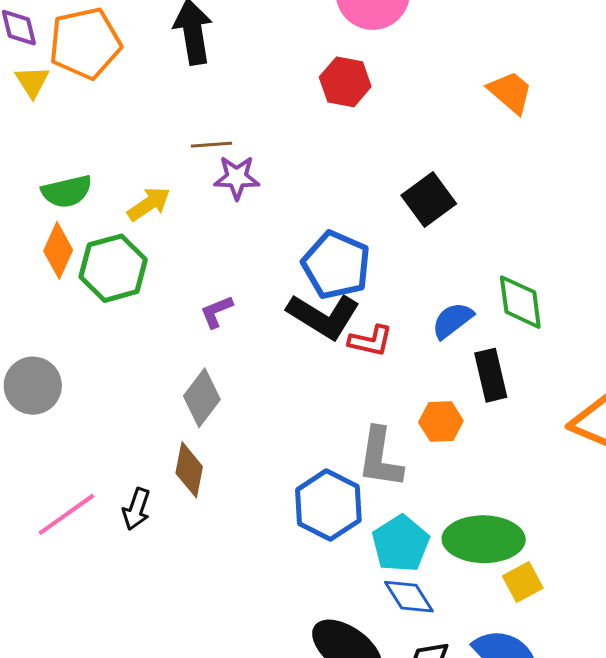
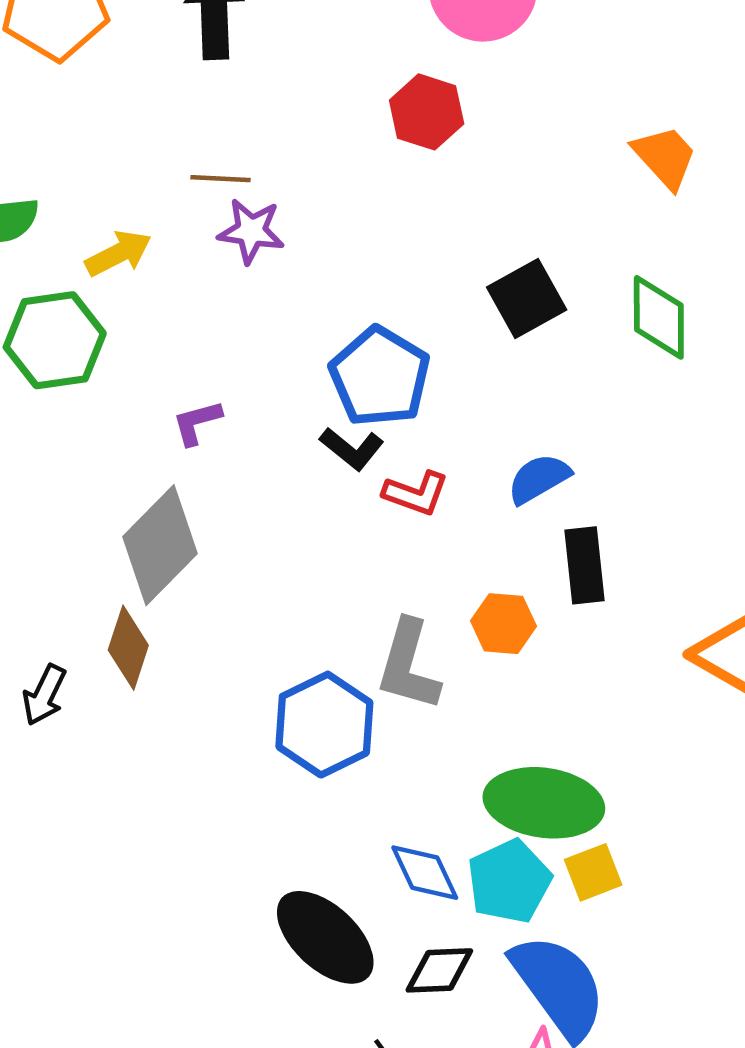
green diamond: (520, 302) -> (659, 317), moved
black L-shape: (323, 316) -> (352, 449), size x0.6
gray diamond: (202, 398) -> (160, 545), size x1.4
cyan pentagon: (401, 544) -> (509, 881), moved

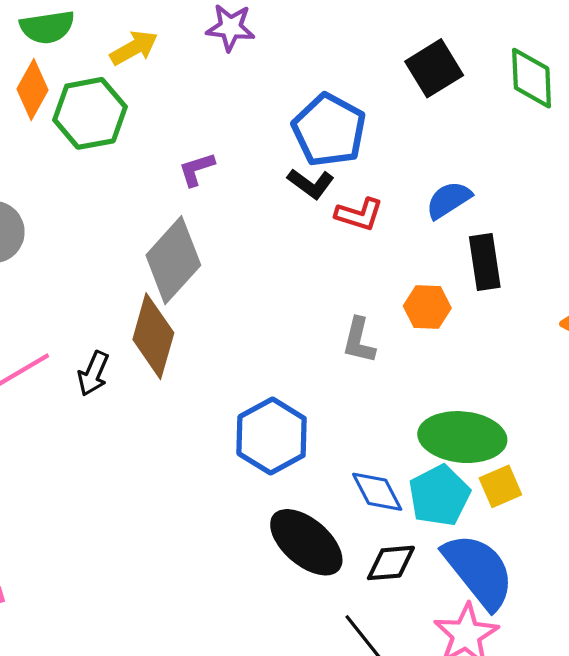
brown diamond: (128, 648) -> (153, 336), size x1.4
gray L-shape: (408, 665) -> (359, 340), size x0.7
blue hexagon: (324, 725) -> (272, 436), moved

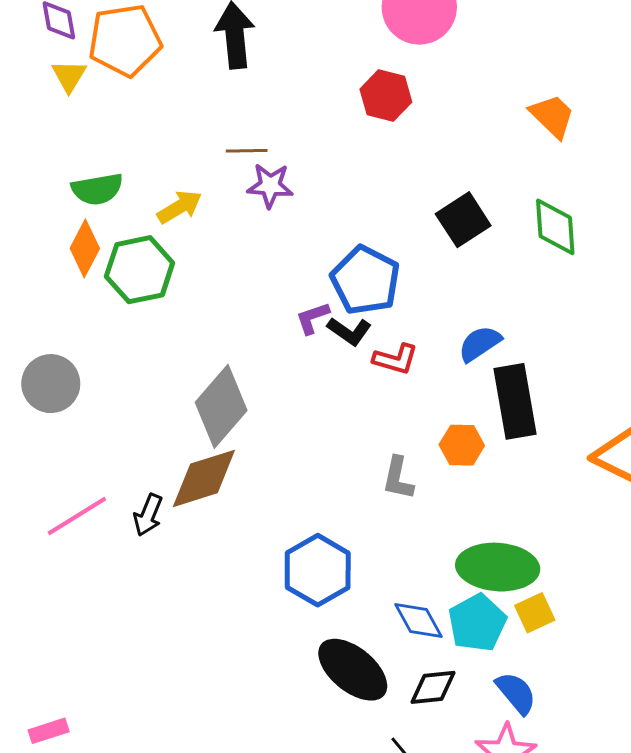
purple L-shape: (197, 169) -> (312, 318), moved
black rectangle: (485, 262) -> (515, 401), size x1.4
brown diamond: (153, 336) -> (204, 478), turned 58
blue semicircle: (479, 571) -> (516, 693), size x0.6

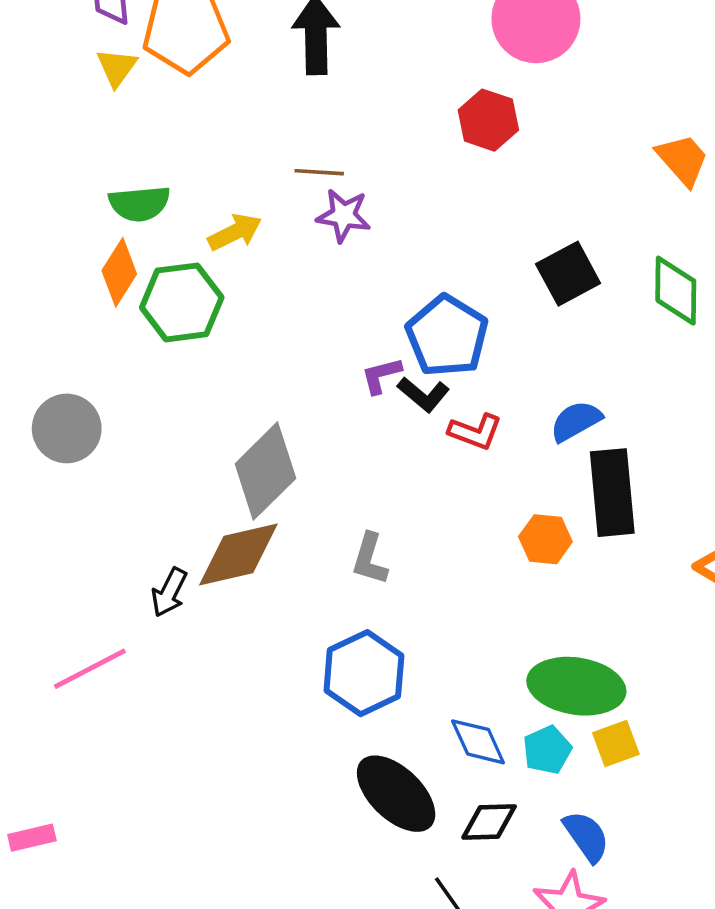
gray L-shape: (398, 478) -> (370, 559), moved
pink line: (77, 516) -> (90, 669), moved
cyan pentagon: (477, 623) -> (547, 750), size x0.7

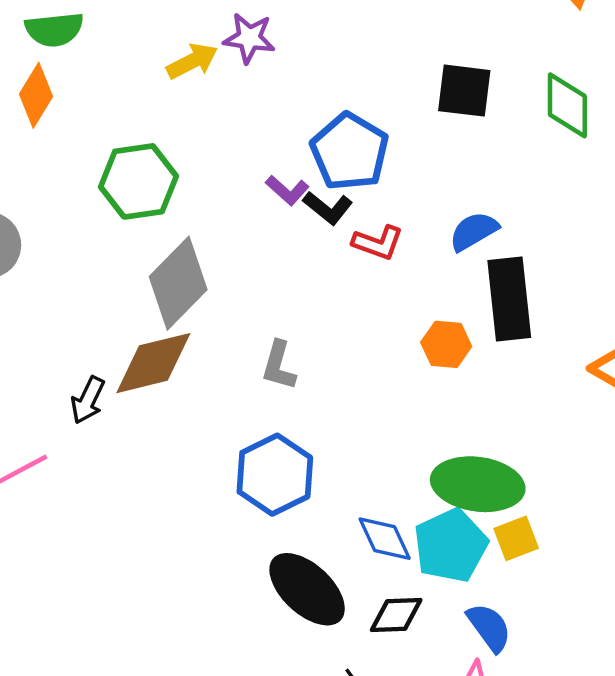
yellow arrow: (235, 232) -> (192, 61), moved
black square: (568, 274) -> (464, 91), turned 36
green hexagon: (182, 302) -> (139, 181), moved
purple L-shape: (381, 375) -> (287, 190), turned -123
cyan pentagon: (547, 750) -> (451, 545), size x1.6

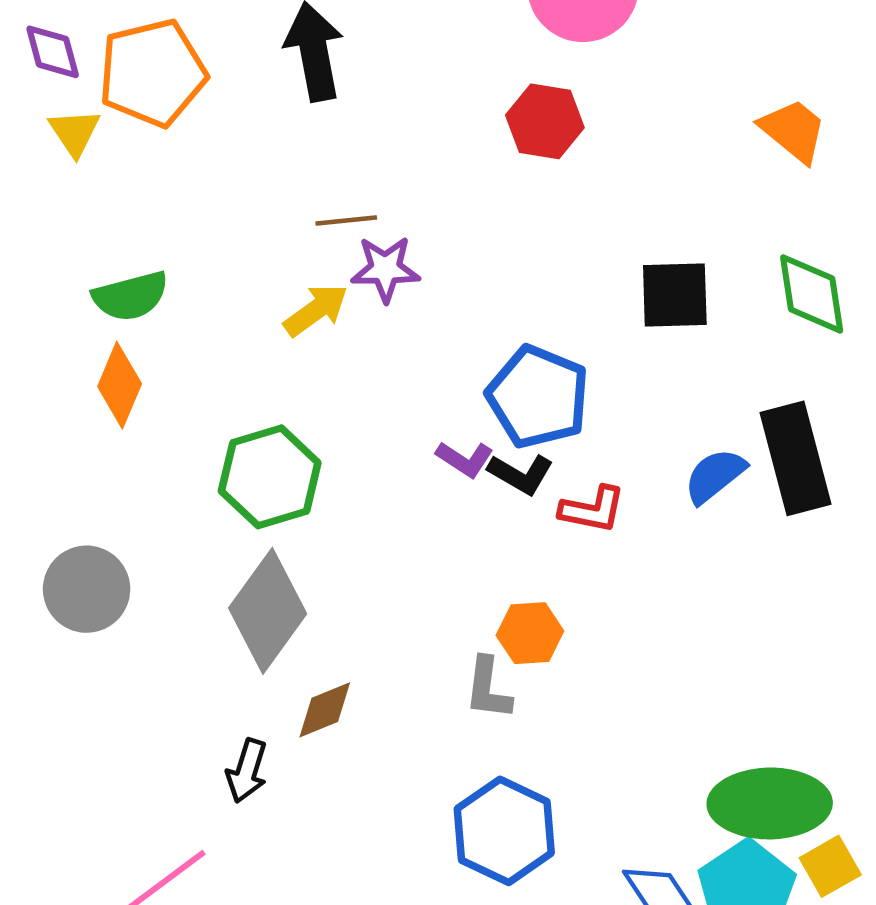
gray diamond: (178, 283) -> (268, 611), moved
black rectangle: (509, 299) -> (795, 458), moved
orange hexagon: (446, 344) -> (530, 633), moved
brown diamond: (153, 363) -> (325, 710), size x0.6

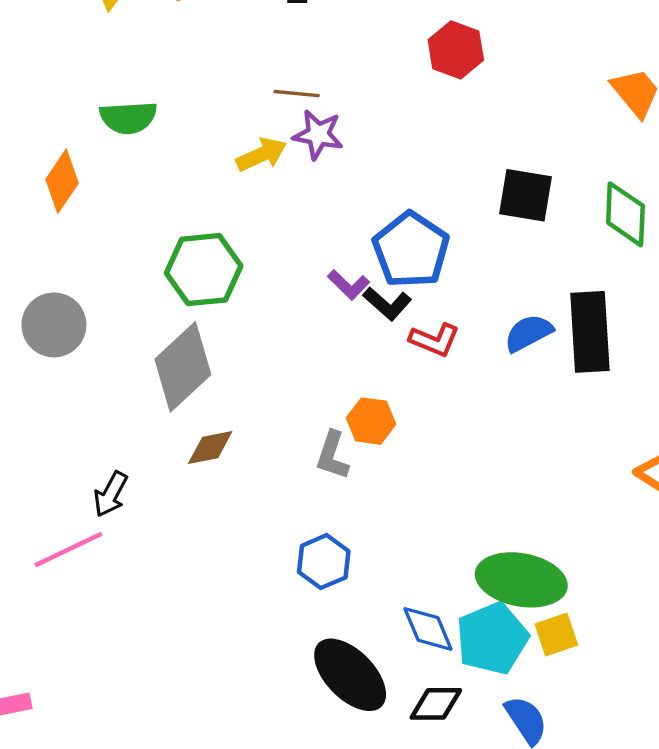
orange diamond: (120, 385) -> (62, 181), moved
black arrow: (247, 771) -> (111, 494), moved
blue hexagon: (504, 831) -> (324, 562), size x0.7

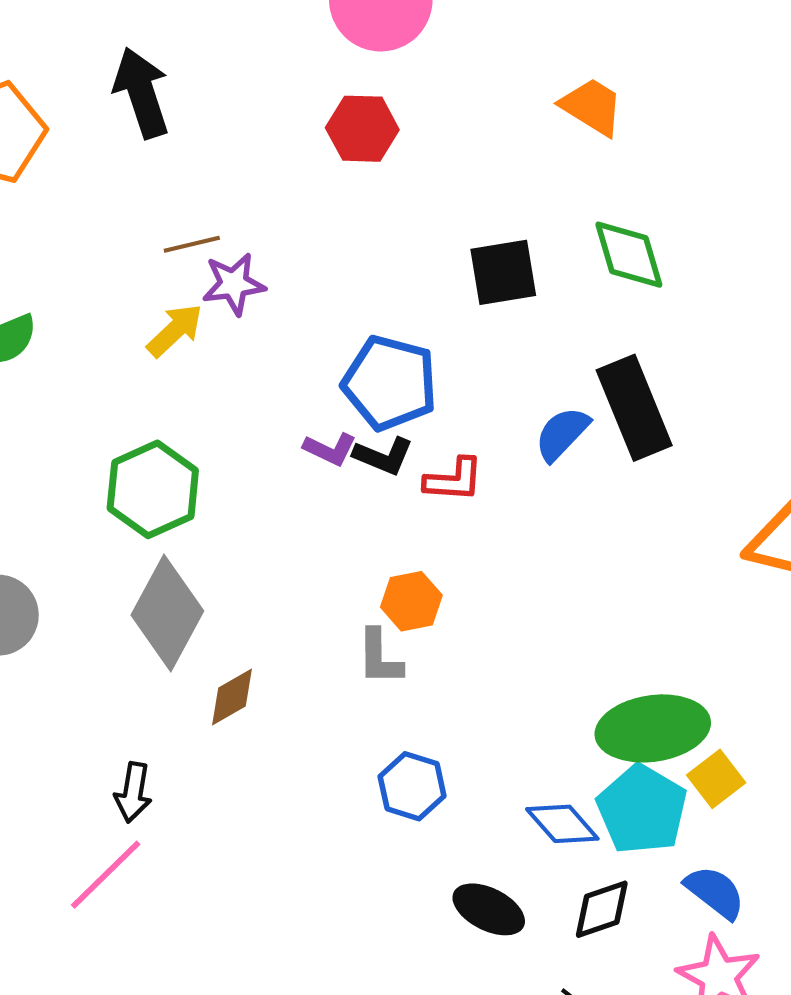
black ellipse: (350, 675) -> (489, 909), size x0.7

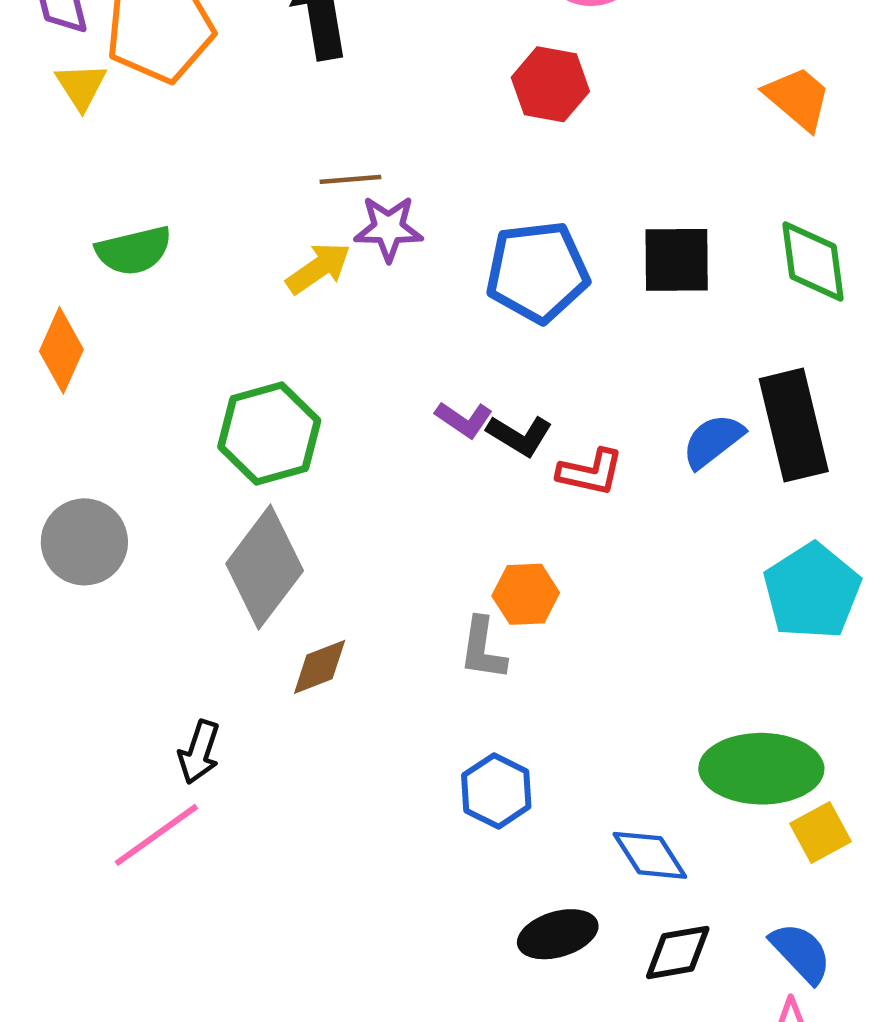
blue pentagon: (390, 383) -> (537, 272), moved, turned -30
cyan pentagon: (642, 809) -> (812, 591), moved
black ellipse: (489, 909) -> (558, 934), turned -52

